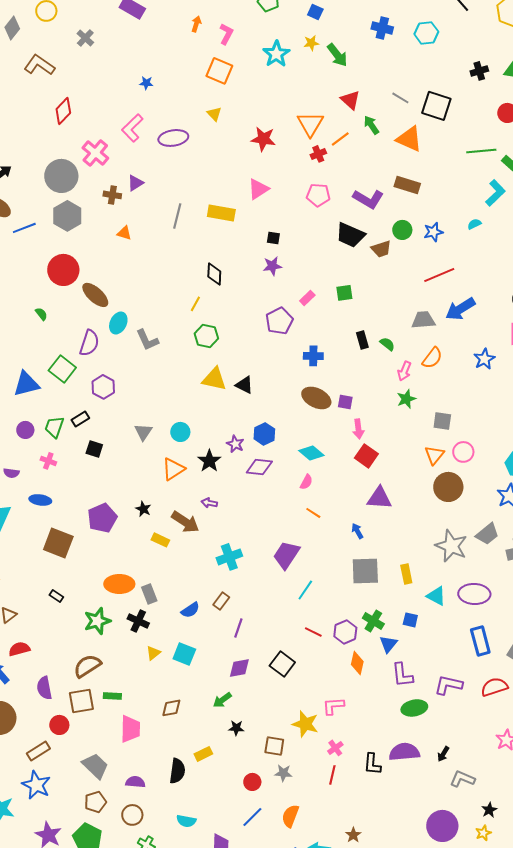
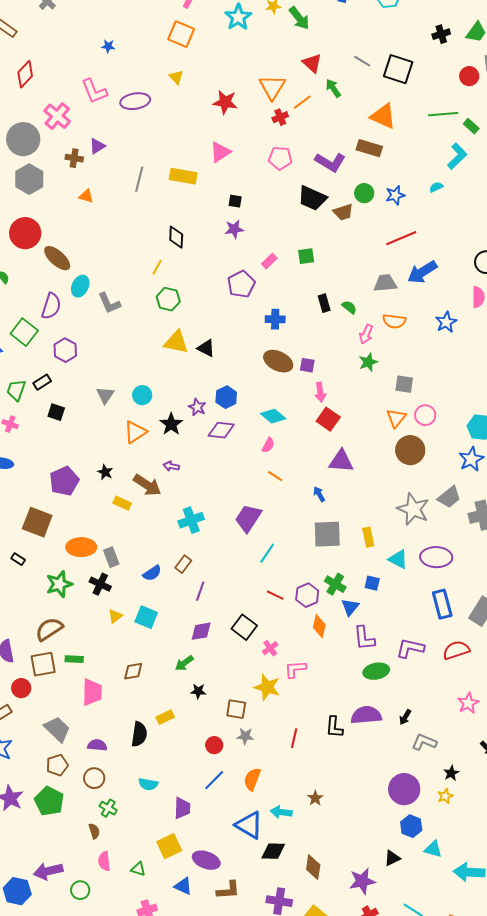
pink L-shape: (132, 128) -> (94, 91), turned -68
orange triangle: (409, 139) -> (383, 116), moved
orange semicircle: (432, 358) -> (394, 321), turned 60
brown square: (58, 543) -> (37, 522), moved
pink cross: (335, 748) -> (270, 648), moved

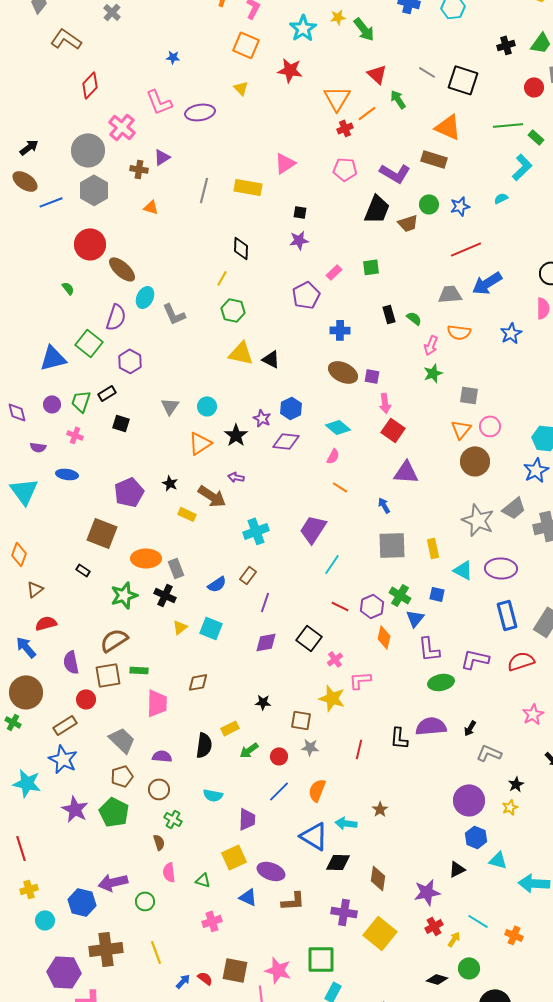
red star: (225, 102) -> (290, 70), moved
black trapezoid: (312, 198) -> (377, 209), turned -92
green arrow: (184, 663) -> (249, 750), moved

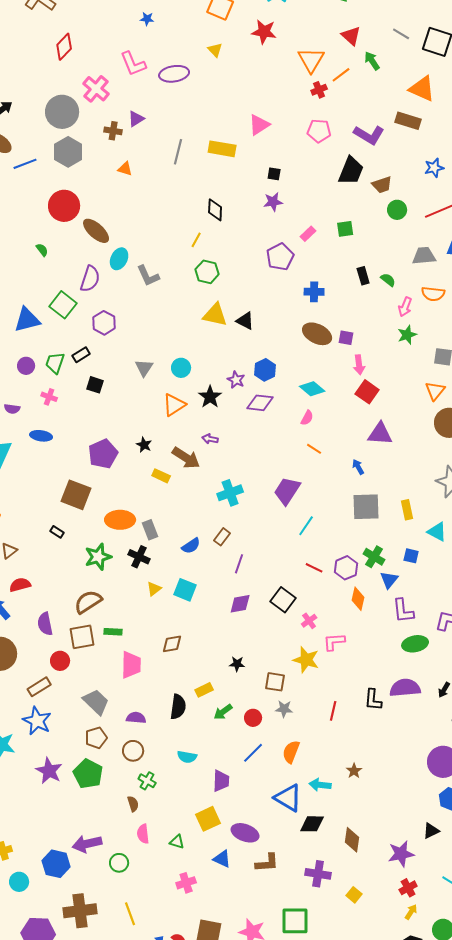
green circle: (429, 204) -> (397, 210), moved
yellow square: (380, 933) -> (354, 895), size x0.5
yellow arrow: (454, 939) -> (411, 912), moved

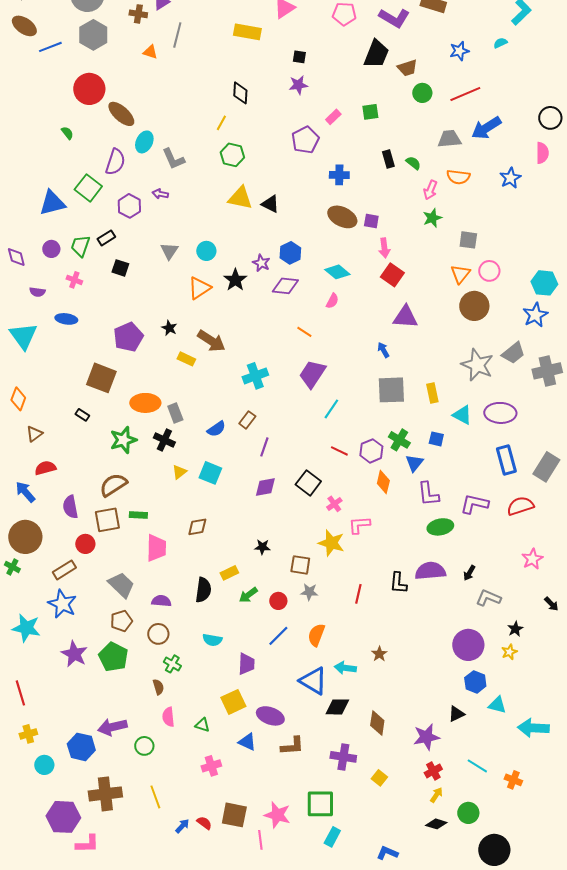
gray line: (178, 152) -> (177, 35), moved
purple arrow: (210, 439) -> (160, 194), moved
orange line: (314, 449) -> (304, 332), moved

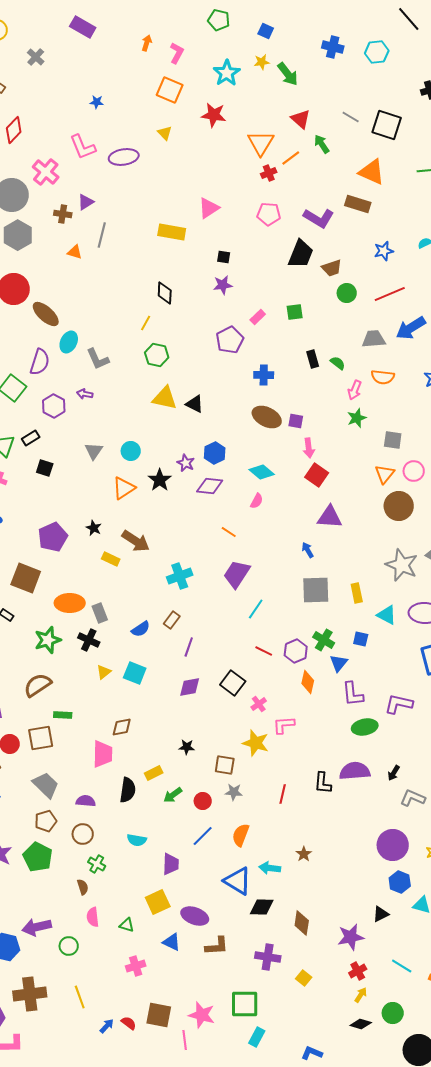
brown square: (107, 520) -> (41, 738), moved
pink trapezoid: (156, 548) -> (103, 754), moved

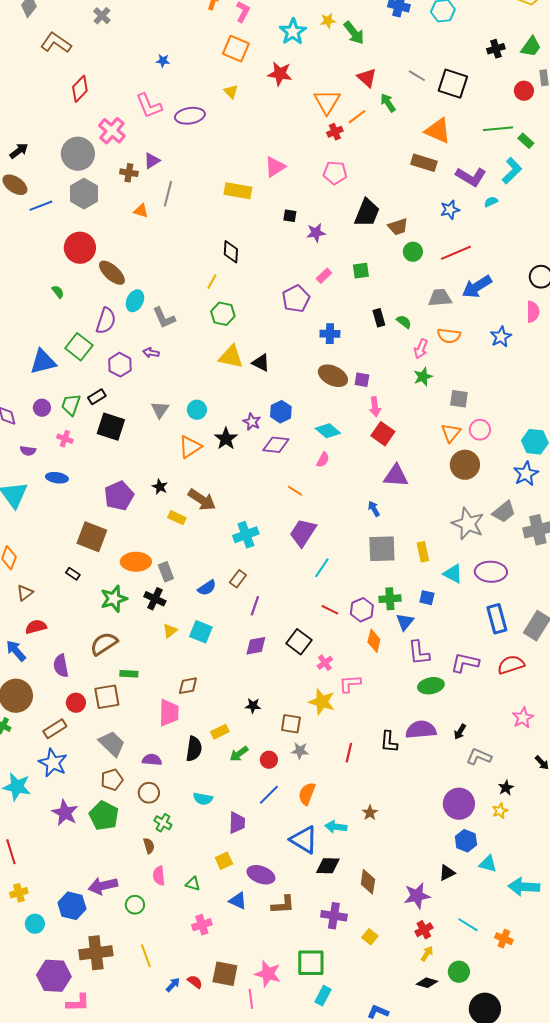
purple L-shape: (319, 218) -> (471, 177), moved
purple star: (223, 285) -> (316, 233), moved
black square: (45, 468) -> (111, 427), size x1.6
green cross: (324, 640) -> (390, 599), turned -35
yellow square: (158, 902) -> (224, 861), size x0.7

